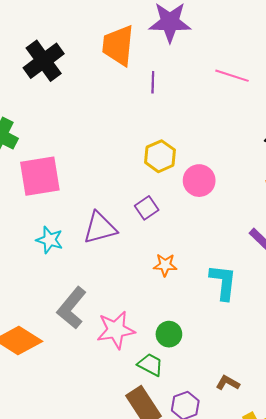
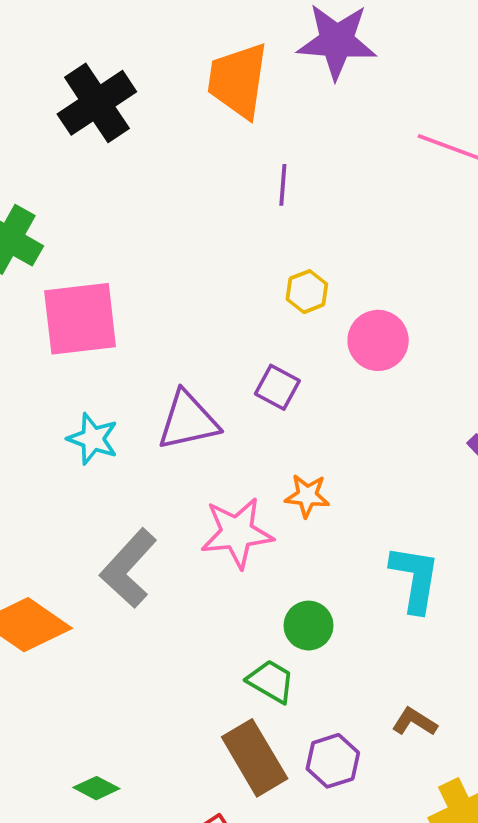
purple line: (153, 82) -> (283, 185), moved
yellow hexagon: (160, 156) -> (307, 292), size x0.7
purple square: (147, 208) -> (277, 387), turned -30
cyan L-shape: (223, 282) -> (415, 579), moved
pink star: (116, 330) -> (237, 533), moved

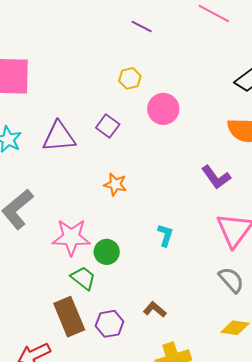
purple line: (283, 185) -> (142, 26), moved, turned -75
pink star: (237, 533) -> (71, 237), moved
cyan L-shape: (415, 579) -> (165, 235), size x0.6

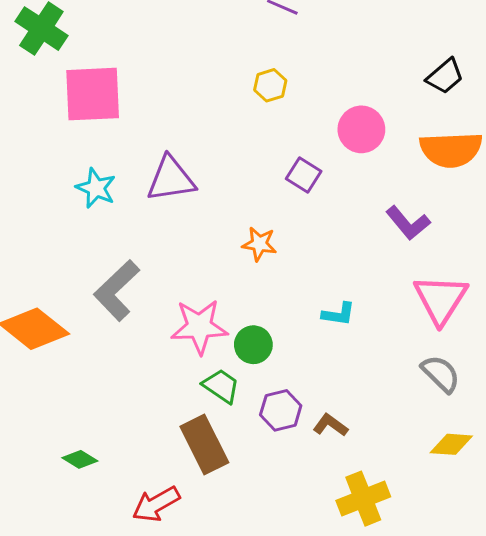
pink circle: (163, 109) -> (361, 129), moved
purple square: (108, 126) -> (304, 175), moved
cyan L-shape: (165, 235) -> (339, 314), turned 85
purple hexagon: (110, 324) -> (281, 410), moved

